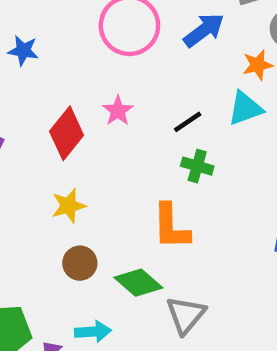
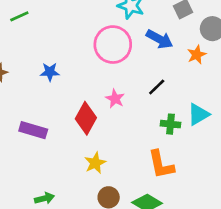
blue arrow: (204, 30) -> (159, 39), turned 76
cyan triangle: (245, 108) -> (198, 114), moved
black line: (188, 122) -> (157, 87), moved

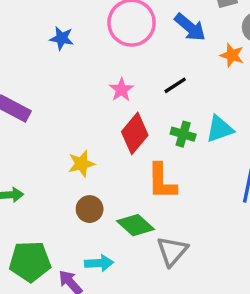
orange star: (197, 55) -> (232, 55), turned 30
blue star: (50, 72) -> (62, 38), moved
red diamond: (86, 118) -> (135, 133), moved

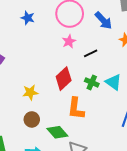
pink star: (121, 90) -> (69, 41), moved
cyan triangle: (220, 129) -> (113, 82), turned 48

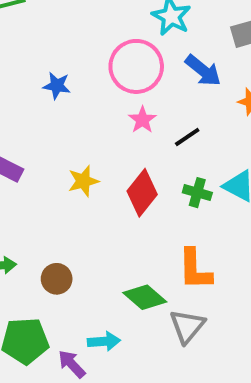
yellow star: (30, 92) -> (83, 181), moved
orange L-shape: (76, 109) -> (195, 269), moved
brown circle: (32, 119) -> (57, 279), moved

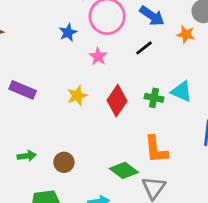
blue star: (57, 86) -> (68, 32), moved, turned -30
pink star: (142, 120) -> (98, 56), moved
black line: (187, 137) -> (144, 48), moved

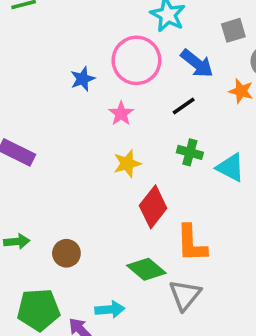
yellow star: (77, 96) -> (127, 164), moved
green cross: (154, 98) -> (190, 152), moved
red diamond: (117, 101) -> (153, 207), moved

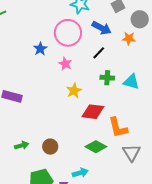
red diamond: (153, 207) -> (93, 112), turned 70
gray triangle: (185, 295) -> (131, 153), moved

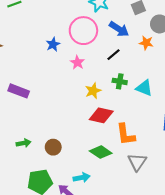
yellow star: (74, 91) -> (93, 91), moved

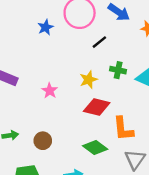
black line: (114, 55) -> (99, 42), moved
pink star: (77, 62) -> (50, 91), moved

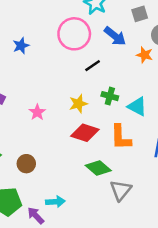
blue star: (46, 27) -> (21, 46), moved
orange L-shape: (123, 129) -> (121, 137), moved
green diamond: (95, 148) -> (98, 168), moved

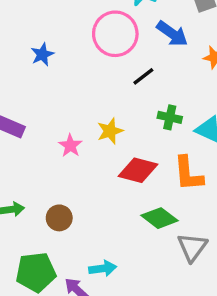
yellow star: (78, 104) -> (110, 131), moved

